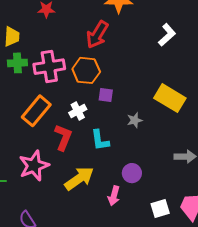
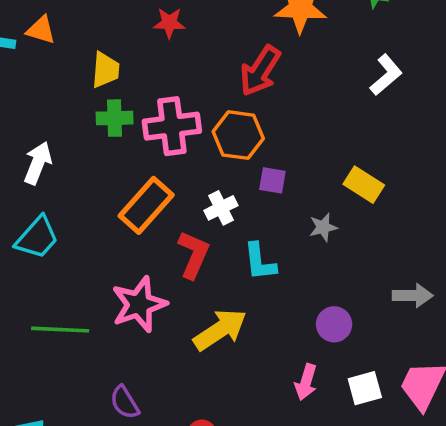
yellow rectangle: (170, 98) -> (364, 185), moved, size x0.7
purple circle: (132, 173) -> (334, 324), moved
pink arrow: (114, 196) -> (306, 382), moved

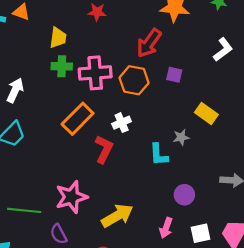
purple square: (272, 180) -> (174, 75), moved
cyan L-shape: (260, 262) -> (159, 155), moved
pink star: (139, 304) -> (71, 197), moved
green line: (60, 330) -> (24, 210), moved
yellow arrow: (220, 330) -> (117, 216), moved

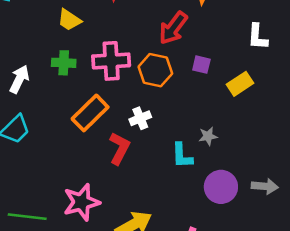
yellow trapezoid: (58, 38) -> (69, 20), turned 115
white L-shape: (223, 50) -> (258, 37), turned 130
green cross: (62, 66) -> (64, 63), moved
yellow rectangle: (206, 113) -> (240, 84), moved, turned -70
purple circle: (184, 195) -> (221, 187), moved, size x1.4

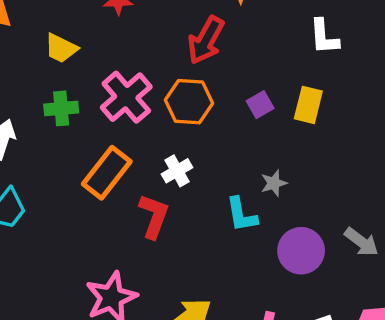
pink cross: (111, 61) -> (126, 97), turned -30
purple square: (201, 65) -> (260, 105), moved, turned -36
yellow rectangle: (240, 84) -> (308, 105), turned -35
gray arrow: (265, 186) -> (361, 242), turned 40

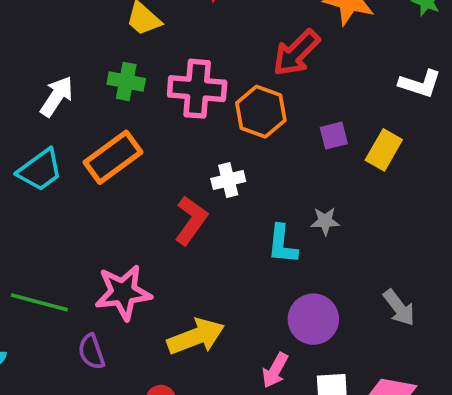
white L-shape: (324, 37) -> (420, 84), turned -84
pink cross: (126, 97) -> (197, 89), turned 30
orange rectangle: (107, 173) -> (113, 157), moved
purple circle: (301, 251) -> (313, 319), moved

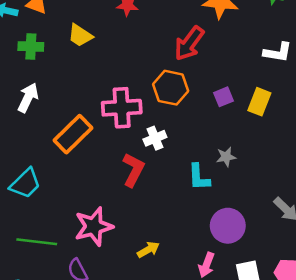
green cross: (126, 81) -> (31, 46), moved
pink cross: (197, 89) -> (122, 108), moved
cyan trapezoid: (40, 170) -> (25, 183), moved
yellow arrow: (196, 337) -> (148, 250), size x0.6

